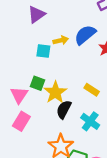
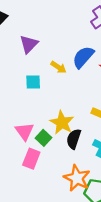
yellow arrow: (61, 40) -> (59, 67), turned 56
cyan square: (43, 51) -> (33, 82), moved
green square: (38, 83) -> (43, 138), moved, turned 32

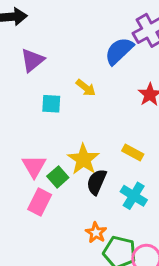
purple triangle: (29, 44) -> (32, 60), moved
blue semicircle: (83, 57) -> (119, 51), moved
orange star: (77, 178) -> (96, 233), size x0.6

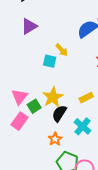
cyan square: (51, 104) -> (50, 61), moved
yellow rectangle: (133, 153) -> (86, 98), turned -64
orange star: (96, 233) -> (55, 139), moved

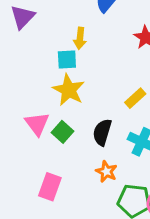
yellow arrow: (62, 50) -> (80, 38), turned 64
yellow star: (53, 97) -> (69, 90), moved
pink rectangle: (20, 121) -> (50, 187), moved

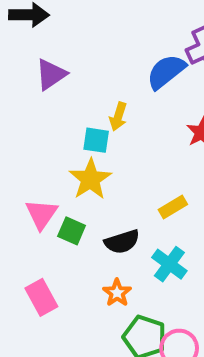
green square: (62, 132) -> (72, 231), turned -30
black semicircle: (102, 132) -> (122, 242), turned -136
pink rectangle: (50, 187) -> (41, 297), turned -60

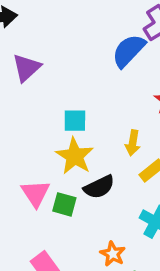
yellow arrow: (118, 117) -> (133, 143), moved
black semicircle: (122, 242) -> (99, 187), moved

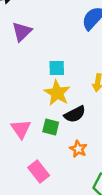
pink triangle: (35, 193) -> (21, 129), moved
orange star: (113, 254) -> (78, 149), moved

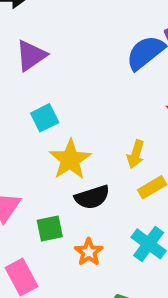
cyan square: (57, 68) -> (45, 118), moved, turned -35
green square: (51, 127) -> (50, 229), moved, turned -35

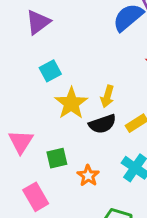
yellow arrow: (136, 154) -> (107, 96), moved
black semicircle: (92, 197) -> (102, 124), moved

